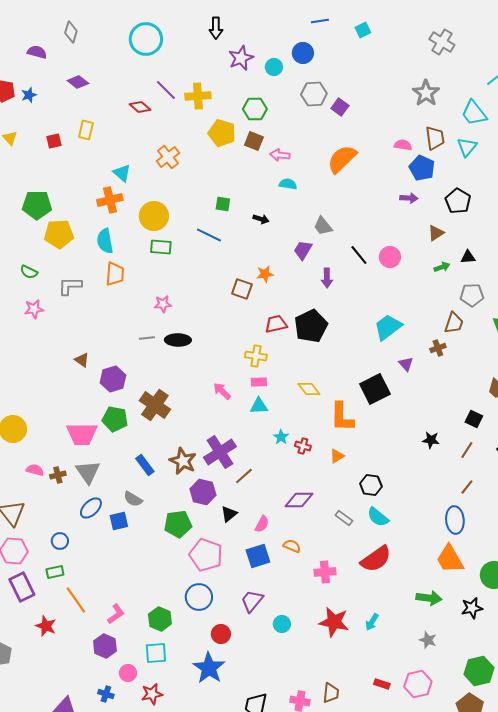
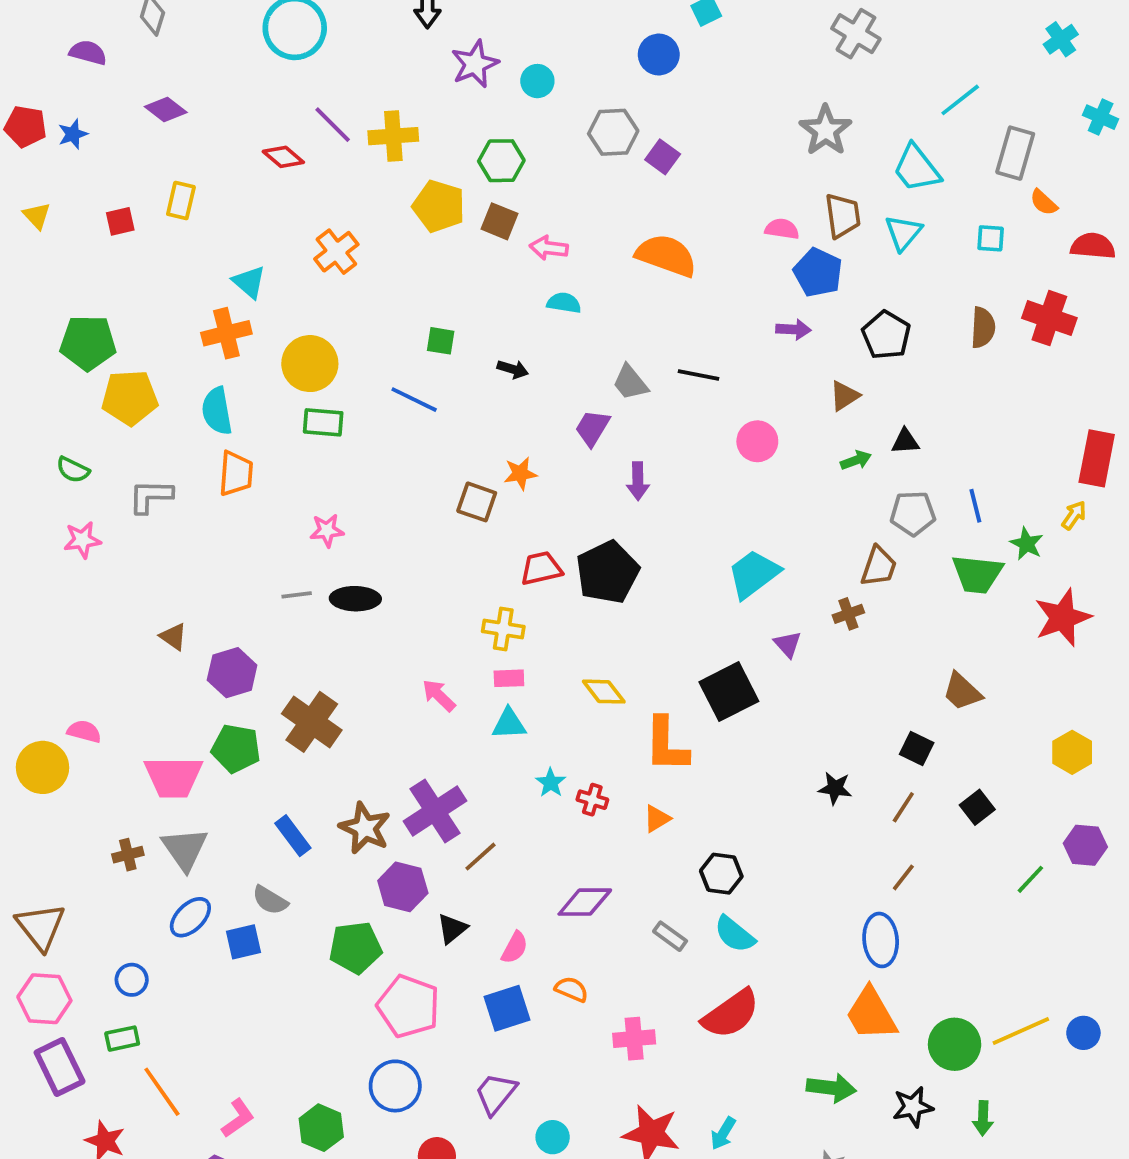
blue circle: (303, 53) -> (659, 54), moved
orange semicircle: (342, 159) -> (666, 255), turned 64
black line: (359, 255) -> (699, 375), moved, turned -40
pink semicircle: (35, 470) -> (84, 731), moved

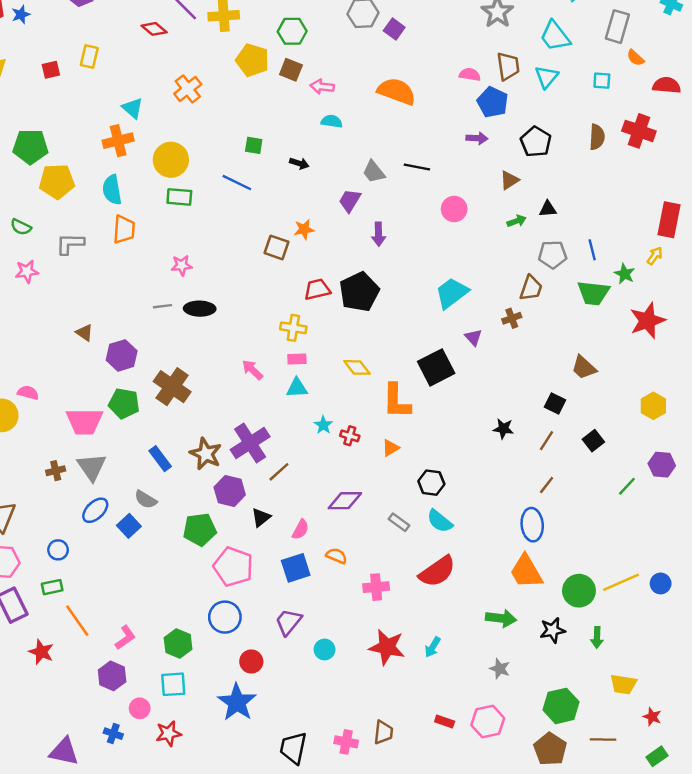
blue square: (243, 942) -> (129, 526), turned -30

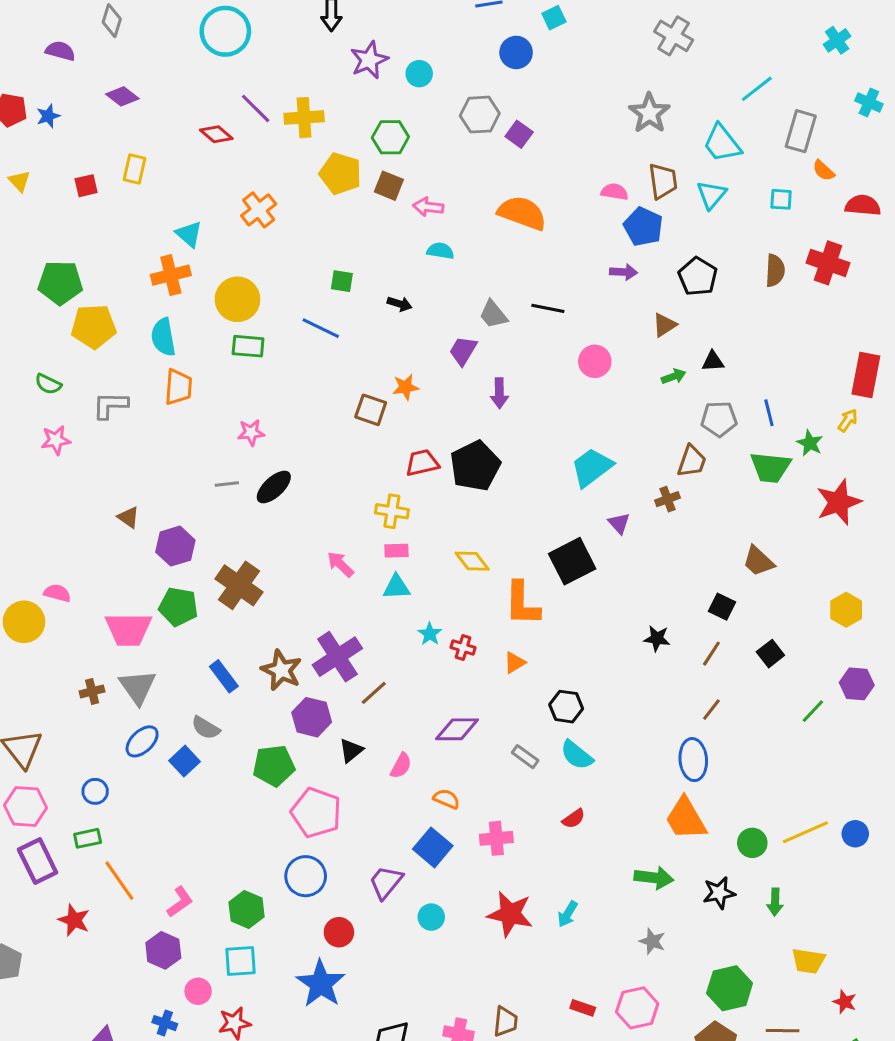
black ellipse: (200, 309) -> (274, 487), turned -44
blue square: (296, 568) -> (433, 847), moved, turned -32
red semicircle: (437, 571) -> (574, 819), size x0.5
green circle: (579, 591) -> (752, 843), size x0.7

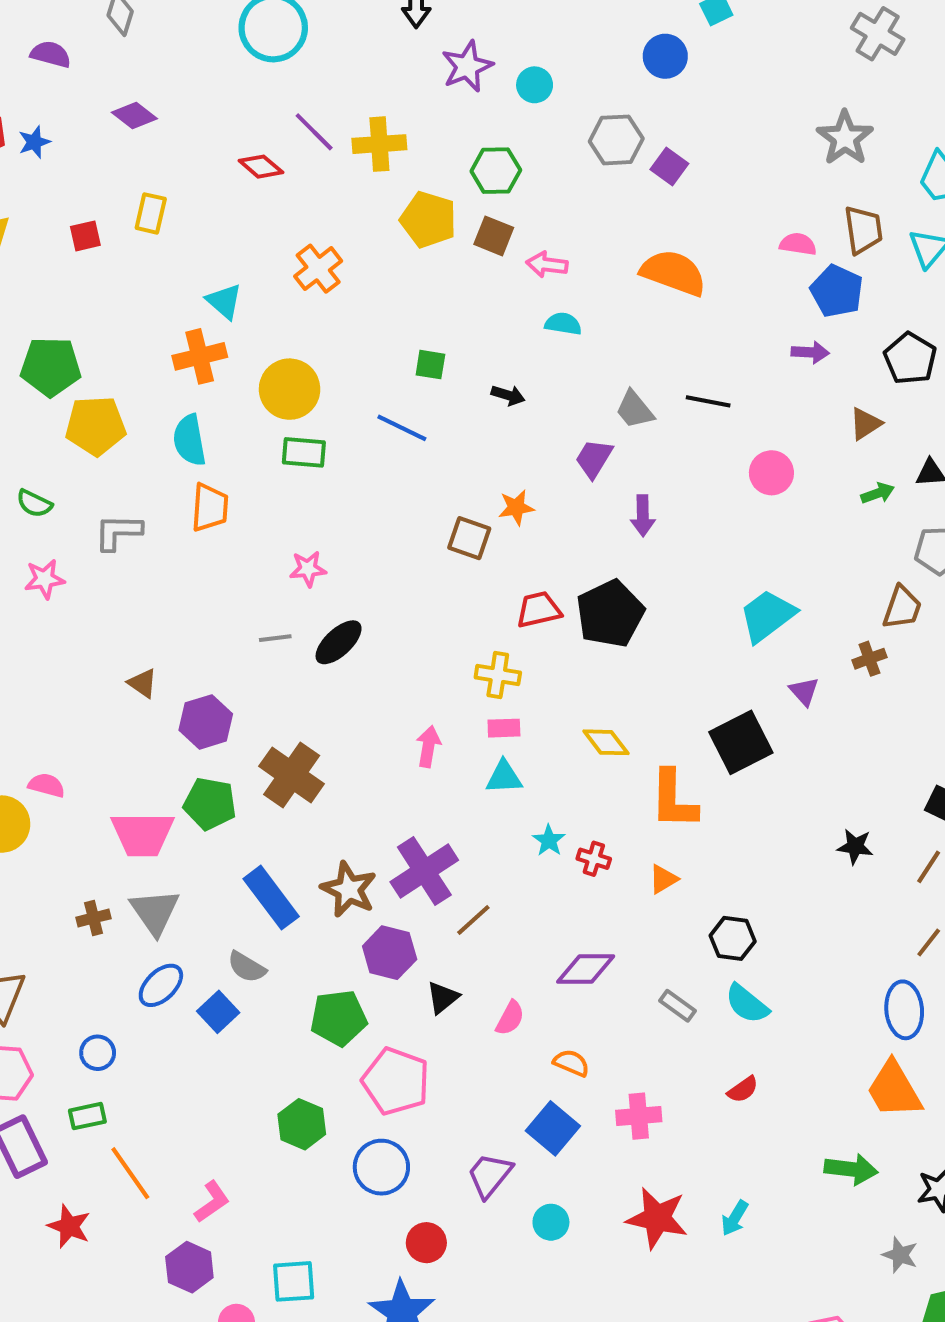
pink arrow: (340, 564) -> (428, 746), turned 56
blue rectangle: (224, 676) -> (271, 898), size x1.4
green hexagon: (247, 909) -> (302, 1124), moved
gray star: (652, 941) -> (900, 1255), moved

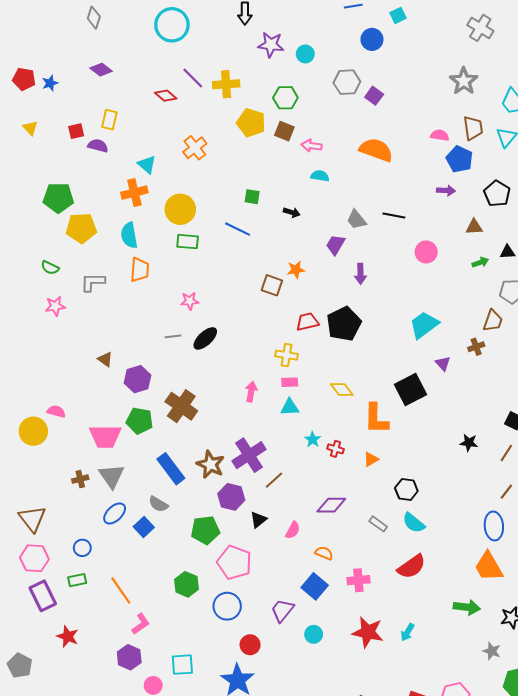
purple semicircle: (51, 54) -> (98, 146), moved
purple star: (467, 66) -> (271, 45), turned 30
brown triangle: (865, 424) -> (474, 227), turned 30
red semicircle: (743, 1089) -> (412, 567), size x1.8
orange line: (130, 1173) -> (121, 591), moved

